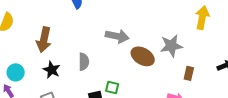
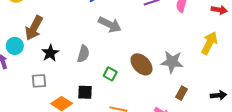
gray arrow: (117, 36) -> (110, 25), moved
brown arrow: (44, 40) -> (34, 28), moved
green square: (112, 88) -> (110, 74), moved

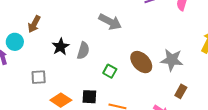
brown arrow: (34, 28) -> (34, 24), size x0.7
black star: (50, 53) -> (61, 47), moved
black square: (85, 92) -> (89, 97), moved

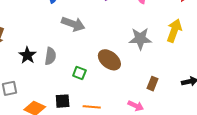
gray star: (172, 60) -> (140, 39), moved

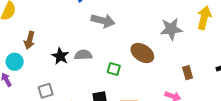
gray semicircle: (50, 56) -> (83, 55), turned -96
brown rectangle: (153, 84) -> (188, 73), turned -32

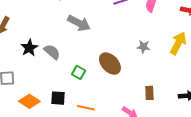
gray star: (171, 29) -> (143, 47), size x0.6
gray semicircle: (83, 55) -> (52, 52), turned 30

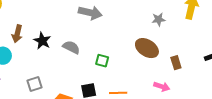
black star: (29, 48) -> (42, 41), moved
brown ellipse: (110, 64) -> (147, 48), moved

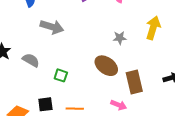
brown rectangle: (176, 63) -> (134, 82), size x1.6

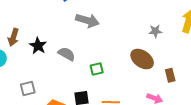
green square: (61, 75) -> (97, 69), turned -32
brown rectangle: (134, 82) -> (170, 75), size x0.6

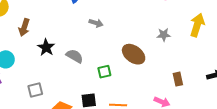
gray arrow: (87, 20) -> (96, 23), size x0.6
brown arrow: (13, 37) -> (24, 27), moved
brown ellipse: (142, 59) -> (134, 54), moved

